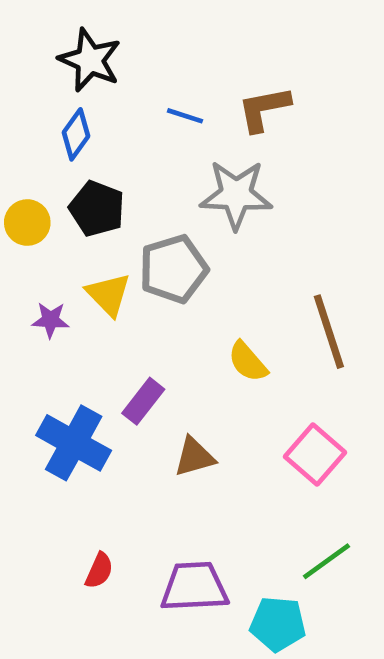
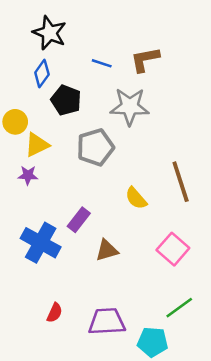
black pentagon: (97, 209) -> (66, 100), moved
yellow triangle: (108, 294) -> (37, 145), moved, turned 48

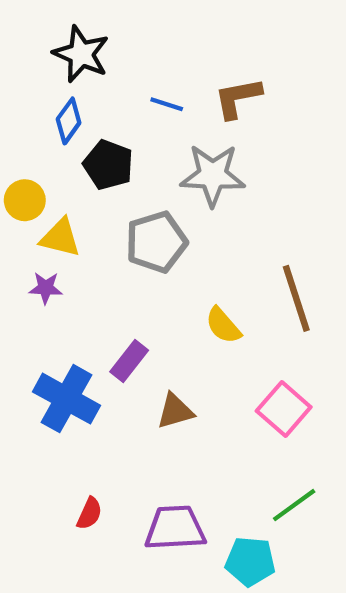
yellow triangle: (37, 145) -> (60, 238), turned 40

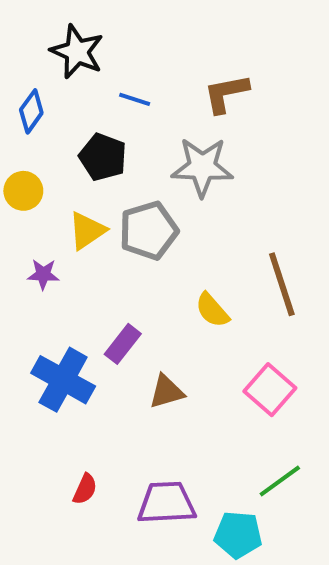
blue line: (167, 104) -> (135, 99), moved
blue diamond: (69, 121) -> (31, 111), moved
yellow triangle: (60, 238) -> (87, 231), moved, turned -48

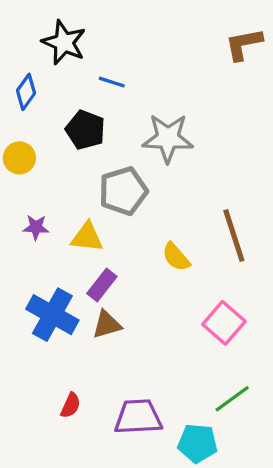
brown L-shape: (226, 93) -> (244, 44), moved
yellow triangle: (87, 231) -> (87, 237), moved, turned 40
brown triangle: (166, 392) -> (107, 325), moved

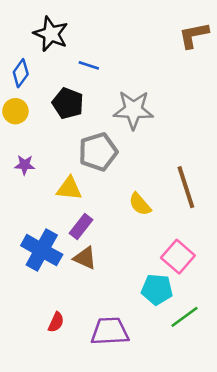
yellow circle: (19, 158) -> (15, 111), moved
purple star: (36, 227) -> (25, 165), moved
brown triangle: (107, 325) -> (85, 258), turned 40
cyan pentagon: (198, 443) -> (157, 289), moved

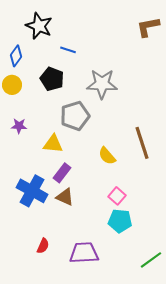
pink square: (178, 257) -> (117, 196), moved, size x0.7
green line: (185, 317) -> (151, 260), moved

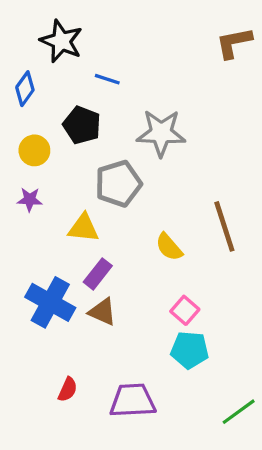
yellow circle: (12, 85) -> (34, 150), moved

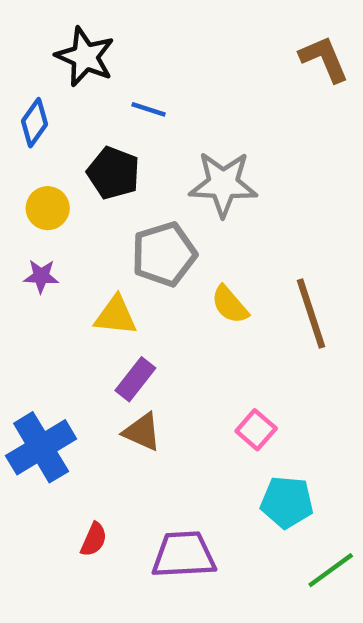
brown L-shape: (234, 43) -> (324, 59), turned 78
yellow semicircle: (169, 247) -> (230, 305), moved
blue cross: (50, 302) -> (41, 447), moved, turned 30
cyan pentagon: (190, 350) -> (287, 502), moved

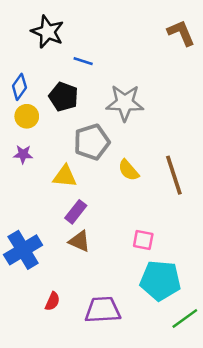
blue diamond: (34, 123) -> (19, 87), moved
pink square: (256, 430) -> (143, 240), turned -30
cyan pentagon: (287, 502) -> (160, 280), size x1.4

